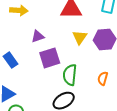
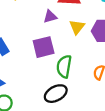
purple triangle: (38, 36) -> (50, 17), moved

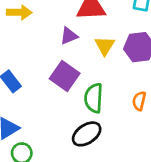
purple square: (44, 47) -> (65, 76), turned -35

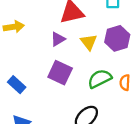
green semicircle: (94, 98) -> (100, 79), moved, turned 70

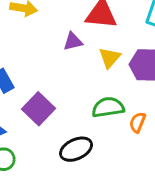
purple square: (60, 73) -> (38, 109), moved

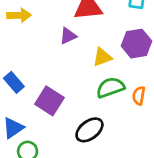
yellow triangle: (110, 58) -> (102, 57), moved, turned 40

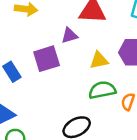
purple square: (49, 101) -> (47, 59), moved, turned 32

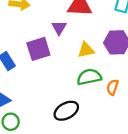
purple triangle: (69, 35) -> (59, 28), turned -42

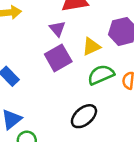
purple square: (38, 49) -> (58, 58), moved

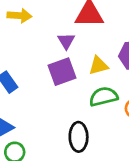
black ellipse: (84, 116) -> (79, 137), turned -60

